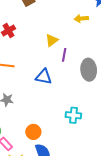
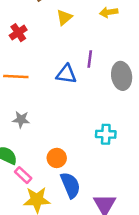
yellow triangle: (52, 40) -> (64, 17), moved
blue triangle: (44, 77) -> (66, 74), moved

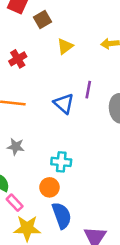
blue triangle: (66, 74) -> (64, 103), turned 30
cyan cross: (106, 134) -> (61, 162), moved

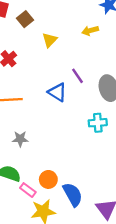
purple line: (88, 90) -> (78, 76), turned -35
cyan cross: (61, 162) -> (98, 123), moved
orange circle: (49, 187) -> (48, 179), moved

